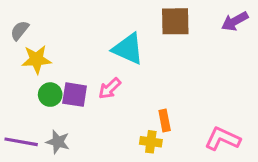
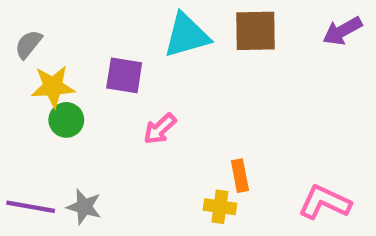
cyan triangle: (128, 49) -> (187, 35), moved, turned -40
green circle: (50, 95) -> (66, 120), moved
purple square: (75, 95) -> (124, 75), moved

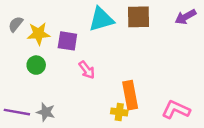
yellow star: (53, 87) -> (39, 34), moved
pink arrow: (160, 129) -> (87, 70), turned -84
orange rectangle: (240, 176) -> (130, 95), size x1.6

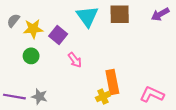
cyan triangle: (101, 19) -> (87, 16), turned -50
purple square: (67, 41) -> (58, 35), turned 30
yellow cross: (119, 112) -> (103, 97), turned -32

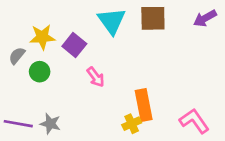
gray semicircle: (13, 20) -> (17, 56), moved
pink L-shape: (152, 94) -> (194, 121), turned 30

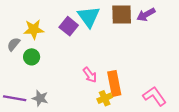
purple arrow: (205, 18) -> (146, 15), moved
purple square: (74, 45) -> (69, 26), moved
pink arrow: (96, 77) -> (90, 75), moved

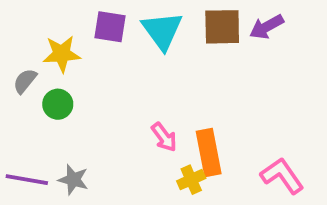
purple square: (69, 26) -> (110, 27), moved, turned -30

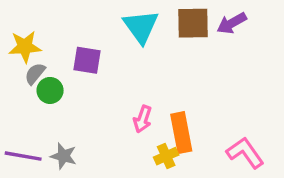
purple square: (110, 27) -> (87, 60), moved
yellow star: (62, 54) -> (25, 47), moved
gray semicircle: (25, 81) -> (35, 74), moved
pink arrow: (164, 137) -> (143, 119), turned 56

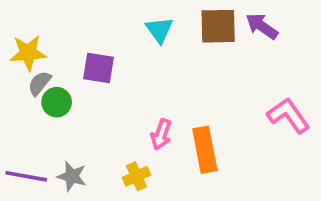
purple arrow: (232, 23) -> (262, 26), turned 64
cyan triangle: (141, 27) -> (159, 30), size x0.7
pink L-shape: (245, 153) -> (288, 115), moved
yellow cross: (166, 156) -> (136, 176), moved

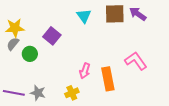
purple square: (98, 68) -> (52, 36), turned 30
gray semicircle: (40, 83) -> (13, 44), moved
pink L-shape: (288, 115) -> (136, 61), moved

